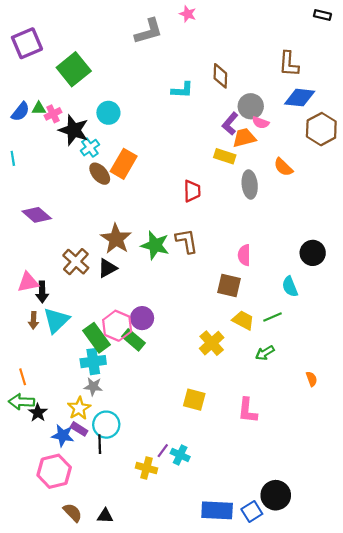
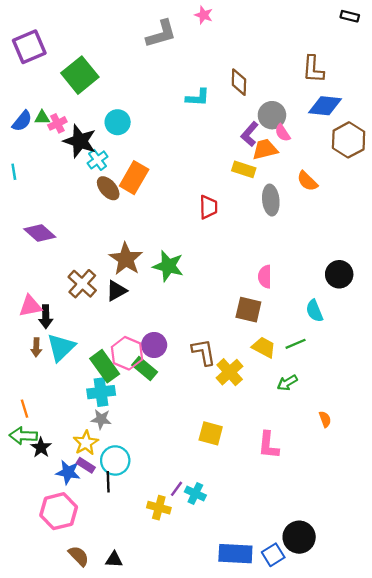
pink semicircle: (261, 123) -> (283, 133), turned 35
brown L-shape: (187, 241) -> (204, 352), moved
orange semicircle: (312, 379) -> (325, 419), moved

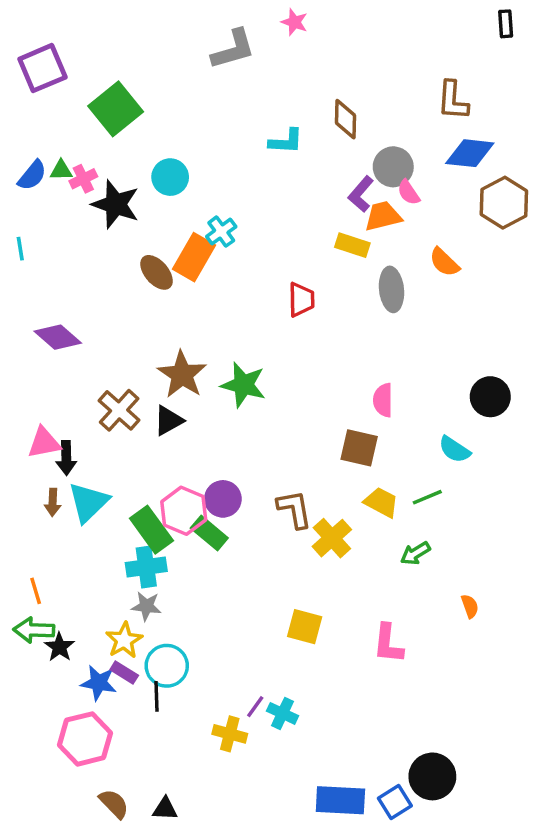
black rectangle: (350, 16) -> (506, 24), turned 72
cyan cross: (98, 160) -> (221, 232), moved
cyan semicircle: (314, 311) -> (455, 450), turned -35

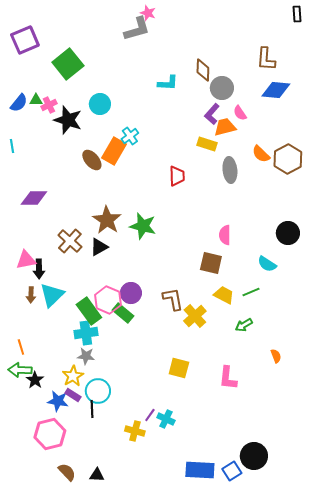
pink star: (294, 22) -> (148, 13), moved
gray circle: (393, 167) -> (222, 88), moved
brown hexagon: (504, 203) -> (288, 159), moved
purple diamond: (58, 337) -> (34, 198), turned -40

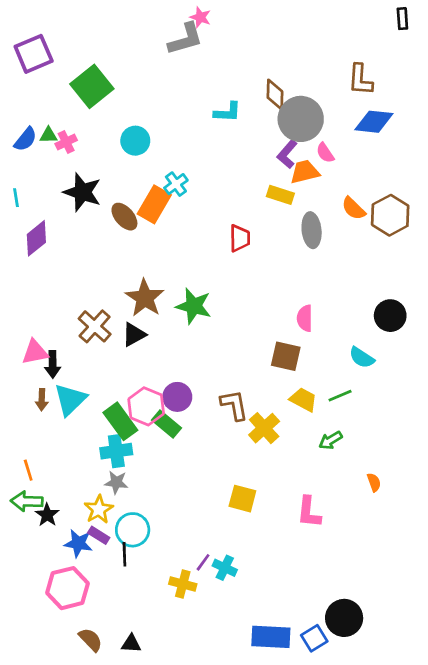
gray circle: (222, 88) -> (301, 119), size x1.4
black star: (68, 120) -> (82, 192), moved
purple diamond: (34, 198) -> (36, 238), moved, turned -40

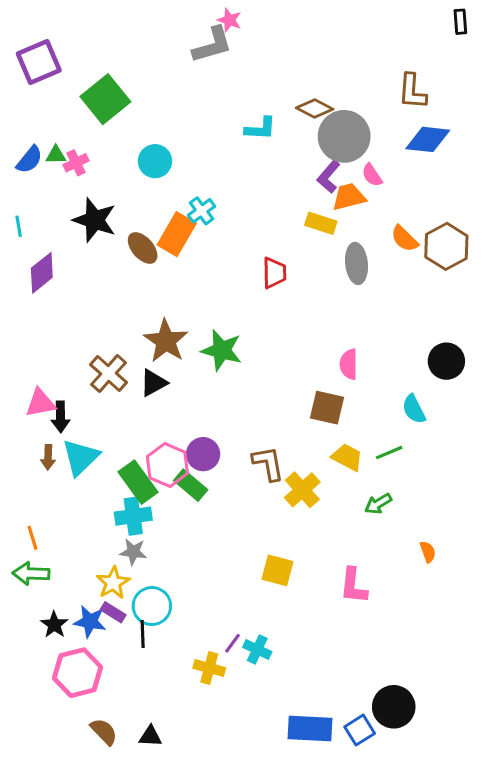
brown diamond: (275, 95) -> (315, 108), turned -64
cyan semicircle: (362, 358) -> (414, 409), turned 30
black star: (47, 515) -> (54, 625), moved

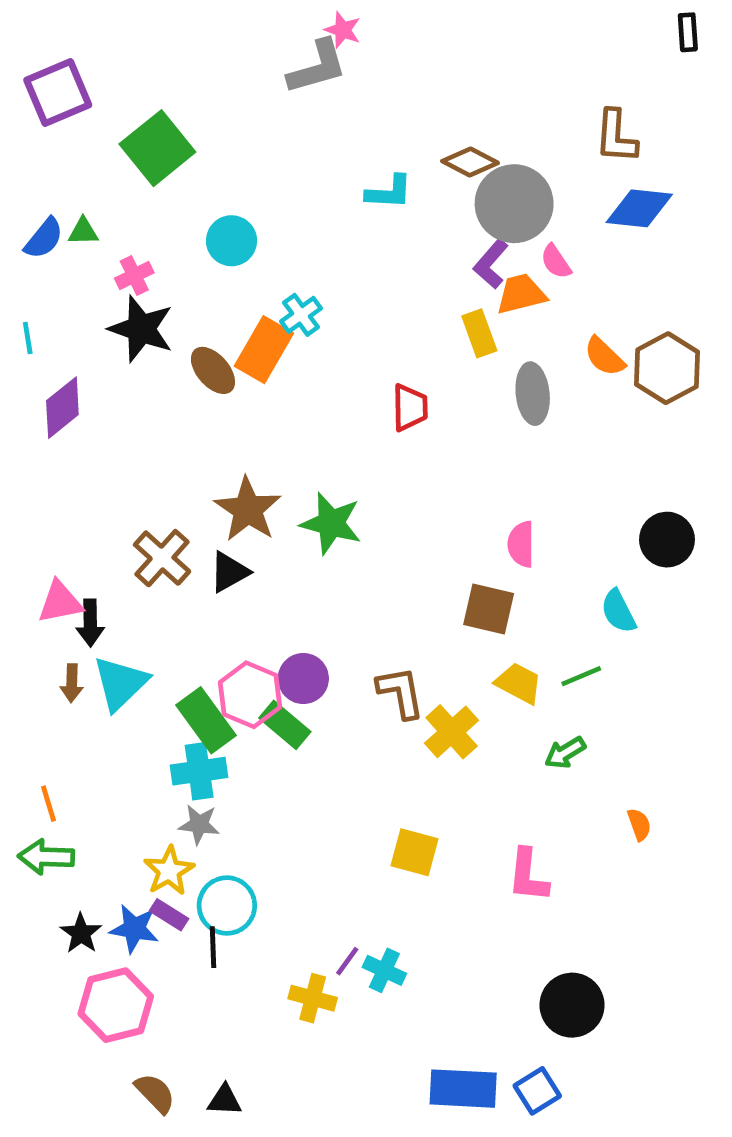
pink cross: (76, 163) -> (134, 275), moved
yellow rectangle: (321, 223) -> (479, 333), turned 52
black circle: (394, 707) -> (572, 1005), moved

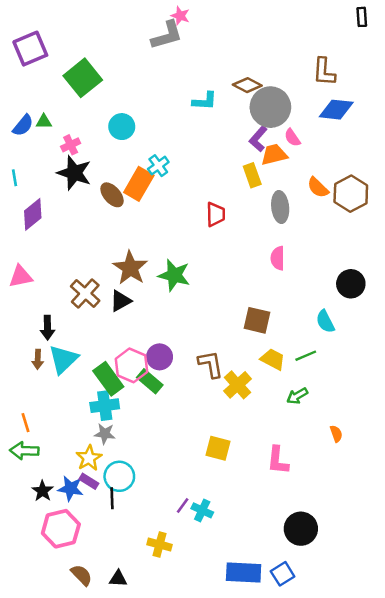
pink semicircle: (521, 544) -> (278, 258), moved
pink triangle: (60, 602) -> (21, 276), moved
yellow cross: (313, 998) -> (160, 545), moved

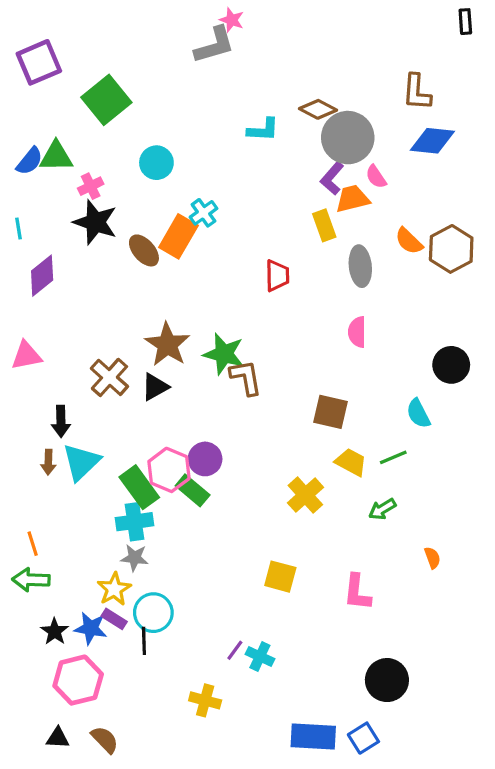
green triangle: (44, 122) -> (56, 156), size x1.6
brown L-shape: (211, 364) -> (246, 377), moved
black triangle: (118, 579) -> (58, 738), moved

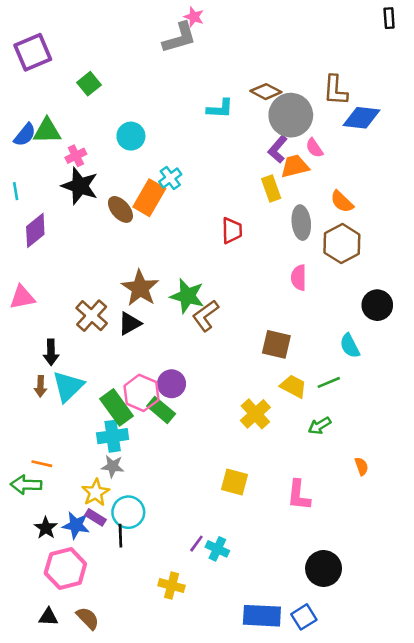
brown L-shape: (417, 92) -> (335, 90), moved
green square: (106, 100) -> (89, 84), size x0.6
brown hexagon: (451, 249) -> (342, 244), moved
brown L-shape: (246, 377) -> (206, 316), turned -116
orange line: (33, 544) -> (42, 464), moved, turned -60

